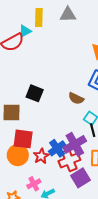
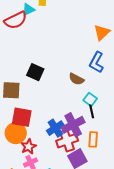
red star: (41, 156) -> (29, 147), moved

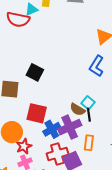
red semicircle: (16, 20) -> (18, 19), turned 35
brown semicircle: (76, 79) -> (77, 109), moved
red square: (22, 117) -> (37, 113), moved
red cross: (67, 141) -> (58, 154), moved

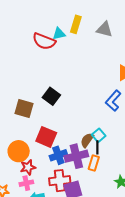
brown semicircle: (77, 109) -> (87, 140), turned 84
orange rectangle: (89, 143) -> (94, 163), moved

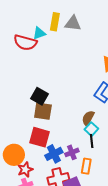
gray triangle: (105, 29) -> (73, 23), moved
brown square: (24, 109) -> (43, 111), moved
brown semicircle: (87, 140) -> (88, 118), moved
purple cross: (76, 156) -> (72, 152), size x0.6
orange rectangle: (94, 163) -> (86, 166), moved

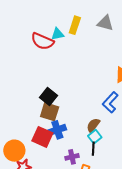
gray triangle: (73, 23) -> (105, 23), moved
blue cross: (54, 154) -> (57, 130), moved

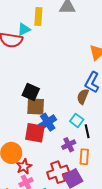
brown semicircle: (93, 125) -> (83, 97), moved
cyan square: (95, 137) -> (77, 120), moved

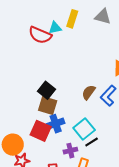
brown semicircle: (83, 97) -> (89, 92), moved
cyan square: (77, 120) -> (84, 129), size x1.5
black line: (87, 131) -> (92, 142), turned 56

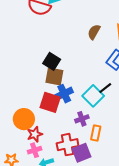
brown semicircle: (89, 92) -> (94, 32), moved
black line: (92, 142) -> (105, 88), moved

